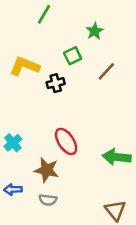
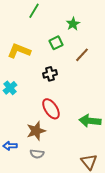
black cross: (56, 83) -> (50, 74), moved
cyan cross: (13, 143) -> (10, 88), moved
brown star: (47, 170) -> (36, 131), turned -30

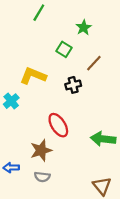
green square: (56, 43) -> (64, 49), turned -32
yellow L-shape: (19, 51) -> (33, 76), moved
black cross: (50, 74) -> (73, 85), moved

